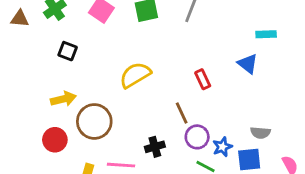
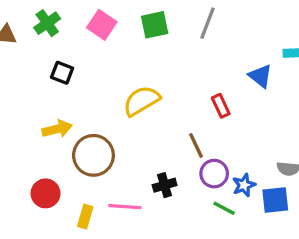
blue triangle: (248, 64) -> (260, 76), moved
red circle: (55, 140) -> (46, 193), moved

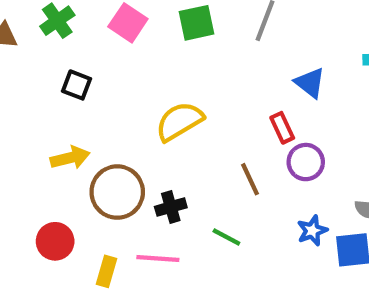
blue triangle: (260, 76) -> (310, 83), moved
purple circle: (214, 174) -> (306, 162), moved
black cross: (165, 185) -> (171, 207), moved
green line: (224, 208) -> (226, 237), moved

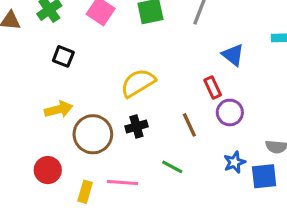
black cross: (171, 207) -> (136, 126), moved

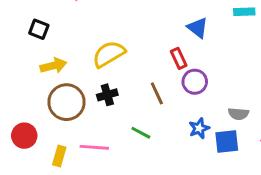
yellow arrow: (59, 109) -> (53, 66), moved

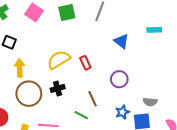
red rectangle: (179, 58) -> (85, 63), moved
yellow arrow: (53, 66) -> (20, 68), turned -78
brown line: (157, 93) -> (93, 99), moved

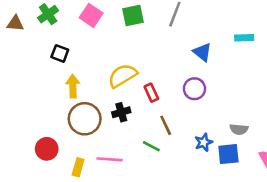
red rectangle: (85, 63) -> (151, 93), moved
purple circle: (119, 79) -> (194, 89), moved

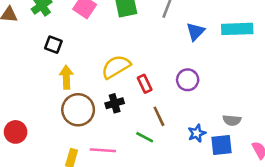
cyan rectangle: (244, 38) -> (237, 29), size x1.6
blue triangle: (202, 52) -> (195, 32), moved, turned 36
red circle: (47, 149) -> (16, 132), moved

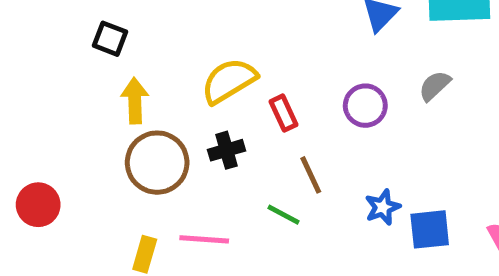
gray semicircle: (232, 120) -> (435, 86), moved, turned 132

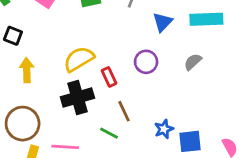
purple circle: (365, 106) -> (146, 62), moved
black cross: (227, 150) -> (77, 97), size x1.6
brown circle: (157, 163) -> (23, 124), moved

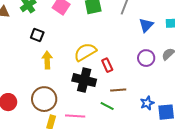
purple circle: (146, 62) -> (146, 58), moved
black cross: (77, 97) -> (84, 80), turned 30
brown line: (124, 111) -> (118, 90), turned -70

